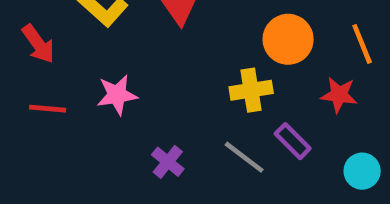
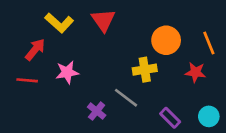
red arrow: (38, 44) -> (35, 50), moved, turned -105
purple rectangle: (293, 141) -> (170, 118), moved
gray line: (244, 157) -> (126, 98), moved

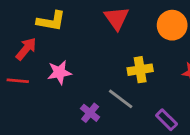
red triangle: (103, 20) -> (116, 18), moved
yellow L-shape: (59, 23) -> (51, 21), turned -32
orange circle: (166, 40) -> (172, 25), moved

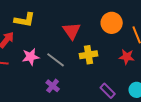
red triangle: (116, 18) -> (72, 31), moved
gray line: (121, 99) -> (56, 60), moved

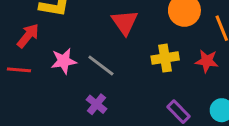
yellow cross: (89, 55) -> (165, 58), moved

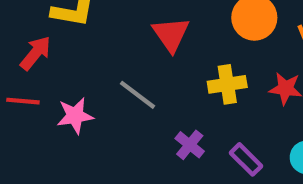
pink star: (64, 61) -> (75, 116), moved
purple cross: (96, 104) -> (190, 145), moved

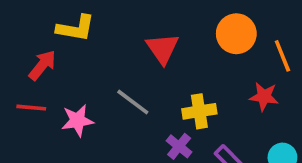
yellow cross: (227, 84) -> (199, 111), moved

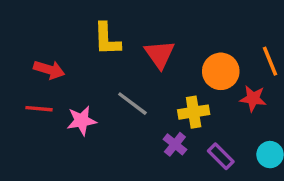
yellow L-shape: (76, 28) -> (107, 39), moved, turned 78
orange circle: (236, 34) -> (221, 71), moved
red arrow: (42, 65) -> (49, 70), turned 68

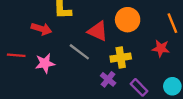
red triangle: (160, 54) -> (98, 31), moved, turned -30
red arrow: (49, 70) -> (41, 29), moved
orange circle: (221, 71) -> (128, 20), moved

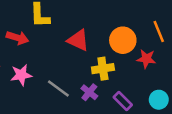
orange circle: (128, 20) -> (123, 40), moved
gray line: (79, 52) -> (58, 89), moved

